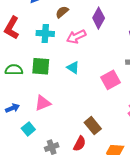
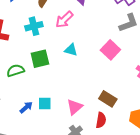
pink triangle: (43, 103) -> (75, 107), moved
cyan square: (28, 129) -> (45, 103), moved, turned -32

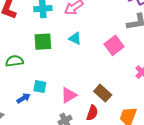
green semicircle: (15, 71) -> (14, 61), moved
blue arrow: (26, 107) -> (24, 98), moved

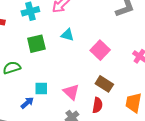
pink square: (114, 45) -> (100, 50), moved
pink triangle: (69, 95) -> (71, 92), turned -36

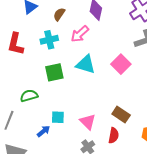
cyan triangle: (67, 35) -> (86, 64), size x1.5
pink square: (100, 50) -> (121, 64), moved

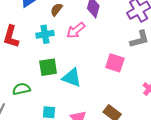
cyan triangle: (86, 64) -> (72, 78), moved
pink square: (121, 64) -> (115, 63), turned -30

